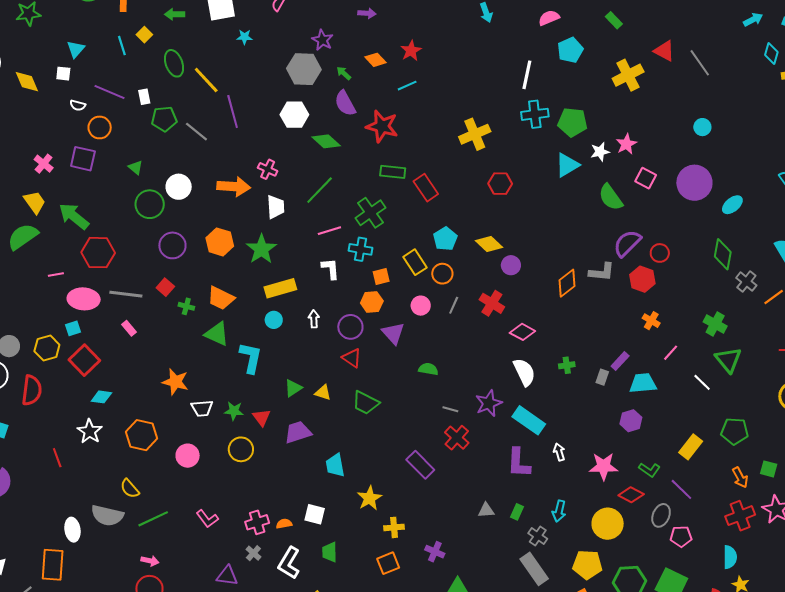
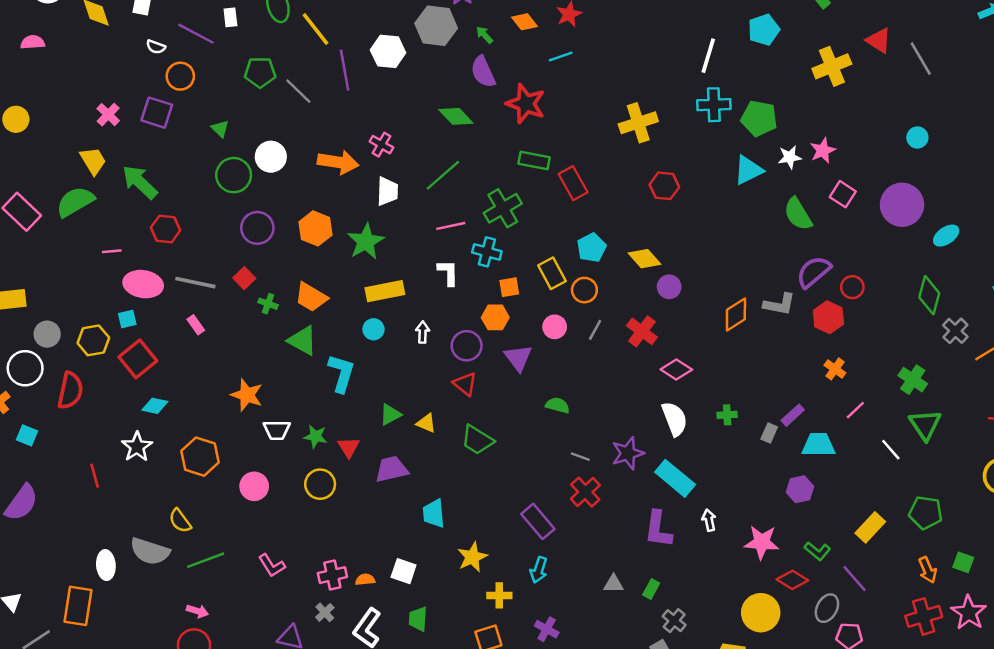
white rectangle: (144, 97) -> (230, 17), moved
white hexagon: (294, 115) -> (388, 51), moved
red hexagon: (98, 253) -> (166, 229), size x0.7
cyan arrow: (559, 511) -> (539, 570), moved

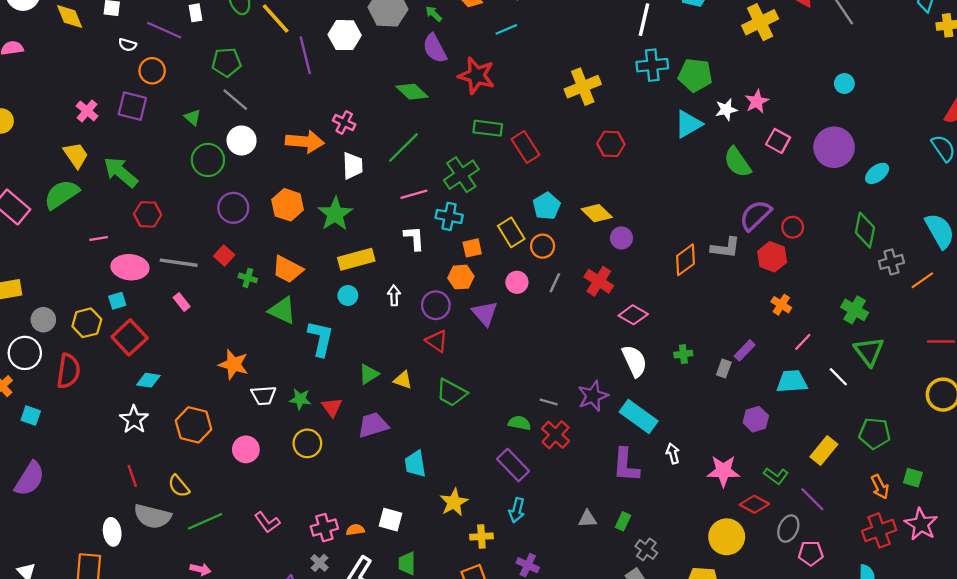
gray line: (298, 91) -> (235, 100), moved
gray cross: (955, 331) -> (891, 262), turned 35
green semicircle: (558, 405) -> (520, 423), moved
cyan trapezoid: (818, 445) -> (792, 381), moved
red line: (95, 476) -> (132, 476), moved

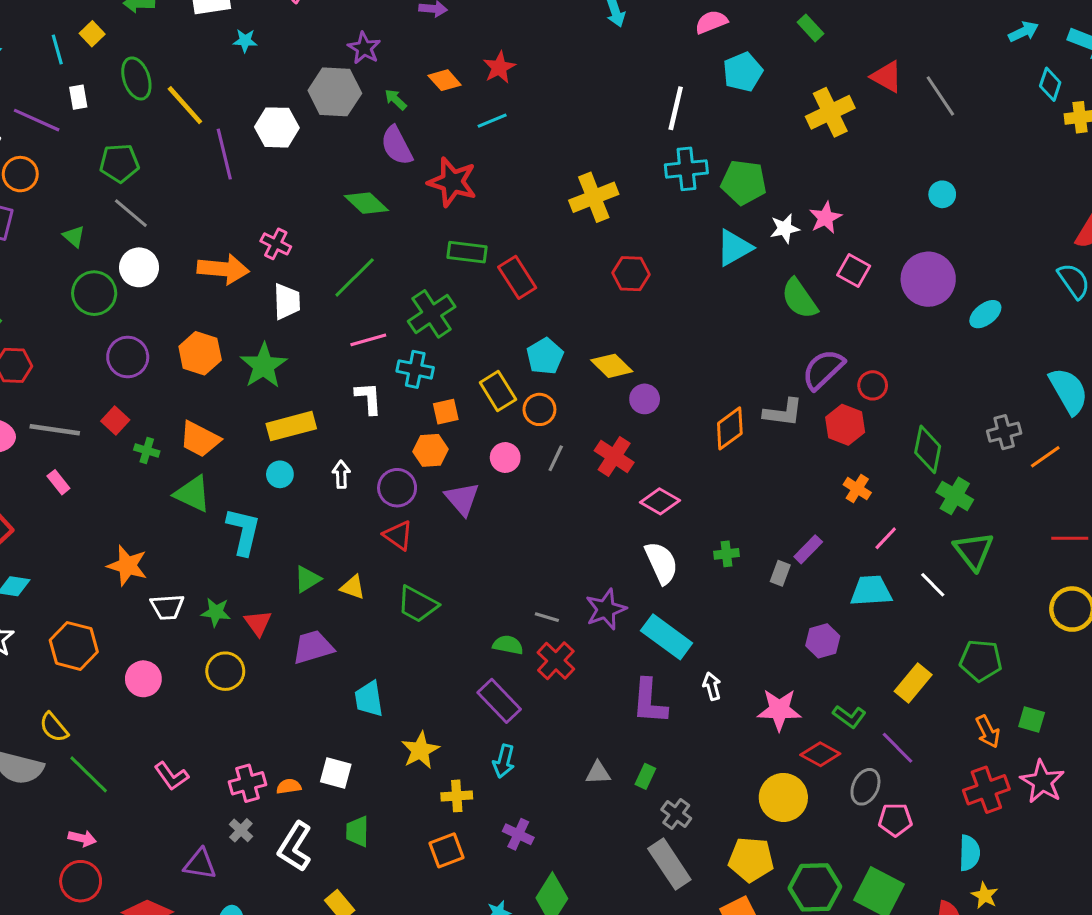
green diamond: (865, 230) -> (928, 449), moved
green line: (205, 521) -> (89, 774), turned 68

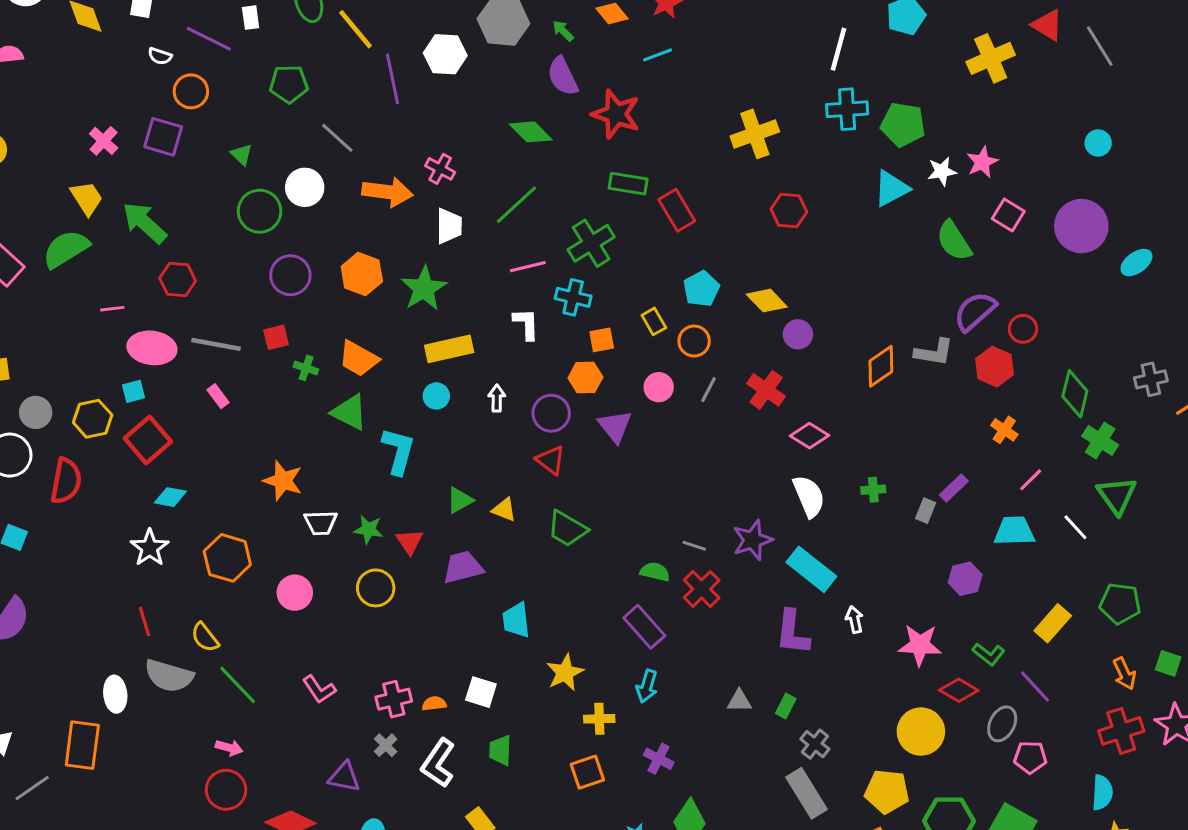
gray line: (131, 213) -> (337, 138), moved
yellow rectangle: (498, 391) -> (654, 321), size x0.7
red square: (115, 421) -> (276, 337), turned 32

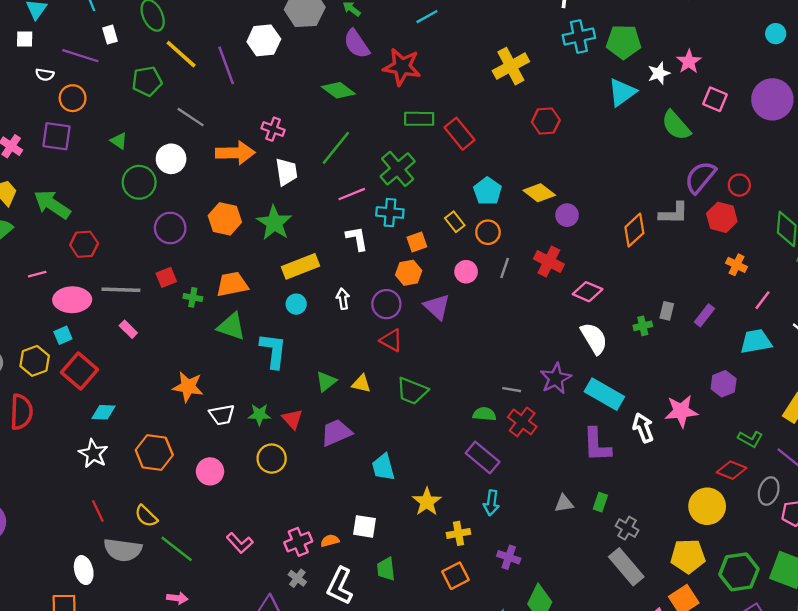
yellow line: (355, 29) -> (181, 54), moved
orange trapezoid: (359, 359) -> (232, 284), turned 148
gray rectangle: (926, 511) -> (667, 311), moved
white arrow: (854, 620) -> (643, 428), size x1.4
pink star: (920, 645) -> (681, 411), moved

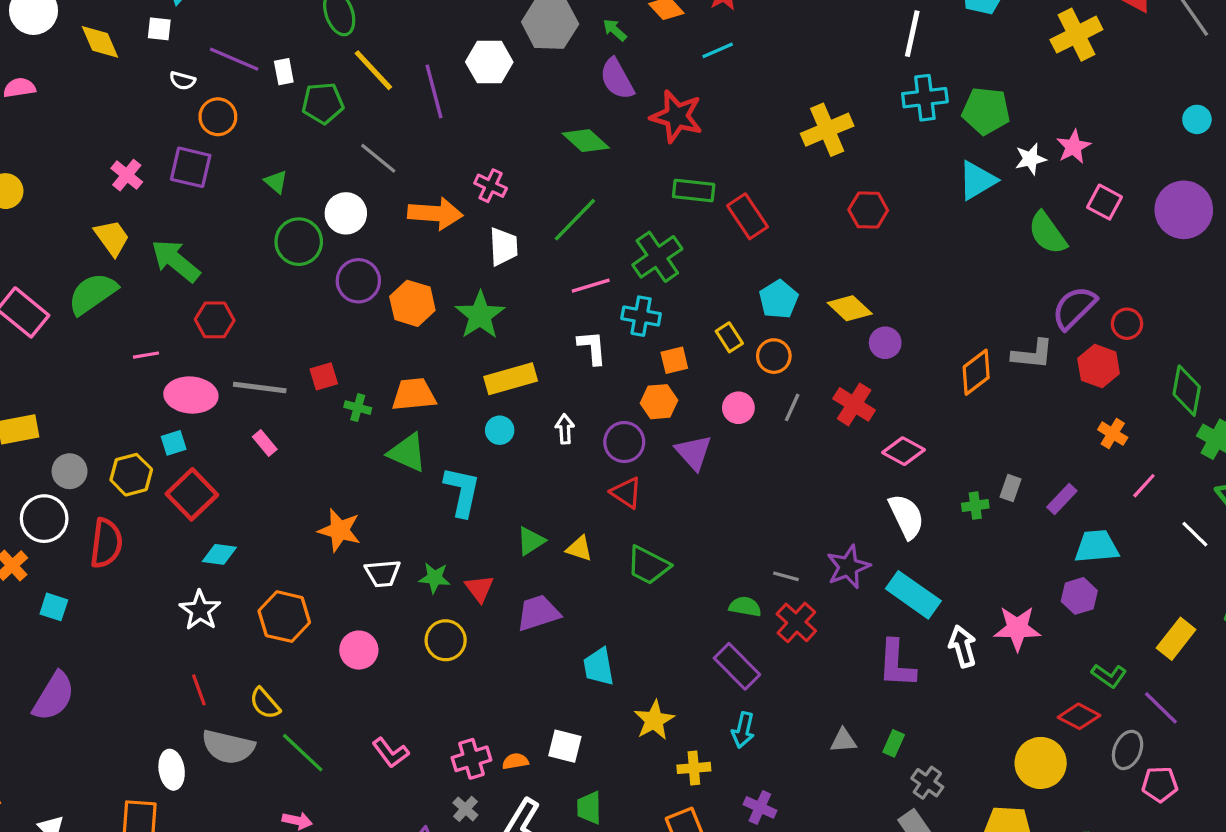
white rectangle: (110, 35) -> (284, 72), moved
purple circle: (170, 228) -> (358, 281), moved
cyan trapezoid: (756, 341) -> (1097, 547), moved

